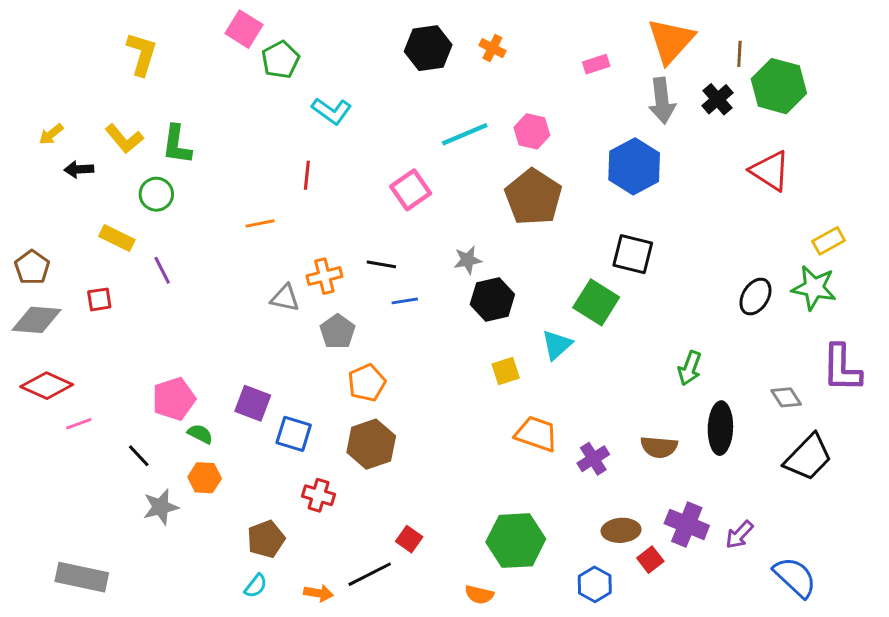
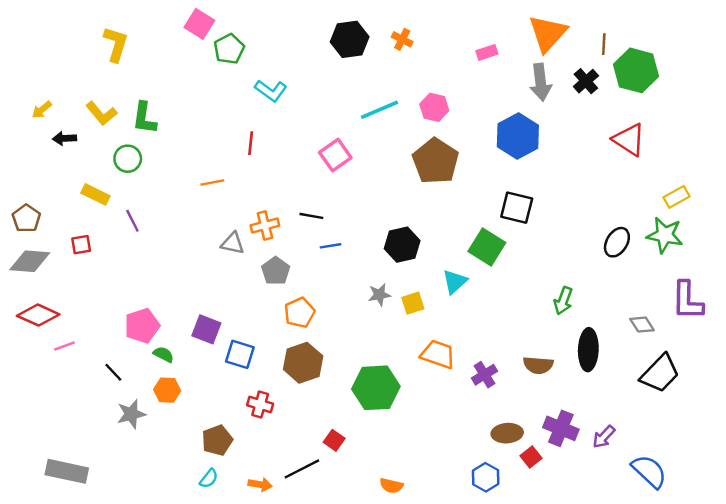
gray star: (468, 260) -> (379, 295), moved
green hexagon: (516, 541) -> (376, 388), moved

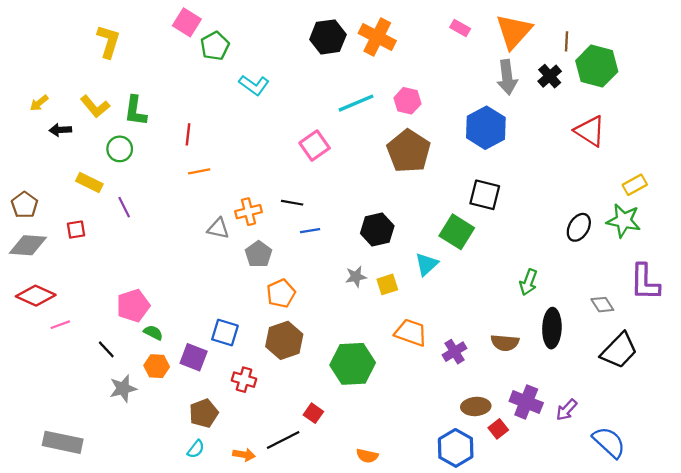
orange cross: (402, 39) -> (377, 37), size x1.8
pink rectangle: (487, 52) -> (460, 28), moved, turned 48
red line: (251, 143) -> (188, 134), moved
purple square: (206, 329) -> (194, 357), moved
blue hexagon: (486, 477) -> (456, 448), size x1.4

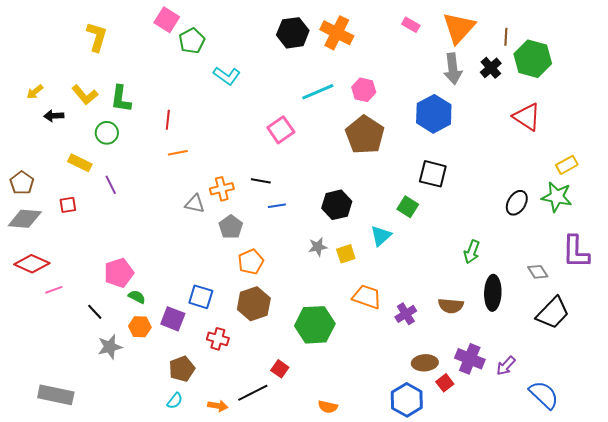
green square: (457, 232) -> (408, 207), size x0.7

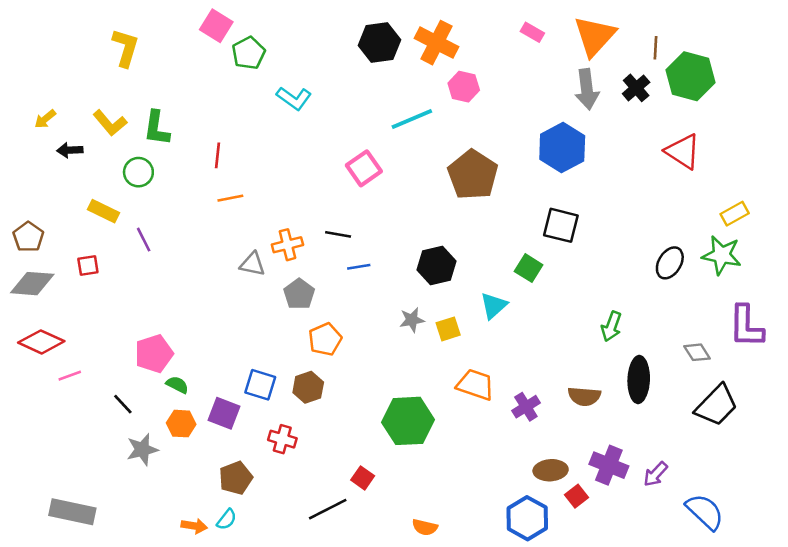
pink hexagon: (364, 90) -> (464, 87), moved
brown hexagon: (254, 304) -> (308, 387), moved, size x0.7
orange arrow: (218, 406) -> (194, 526), moved

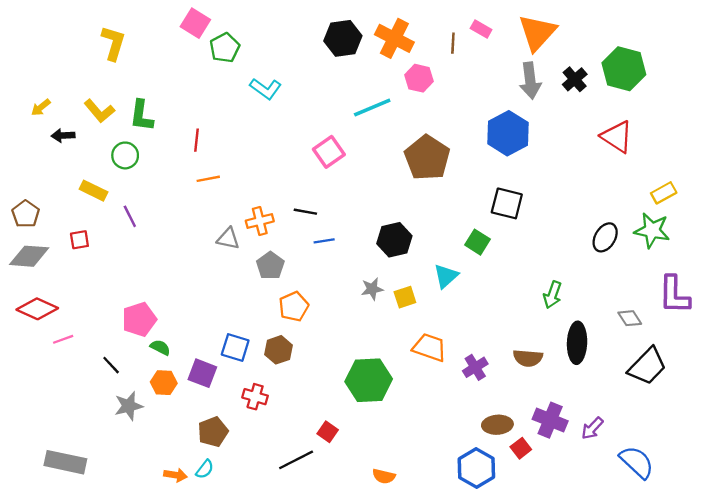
brown line: (656, 48) -> (453, 43), moved

